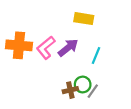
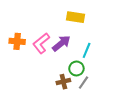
orange cross: (19, 45) -> (17, 41), size x0.7
green circle: (83, 84) -> (76, 68), moved

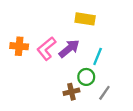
gray line: (84, 83) -> (104, 93), moved

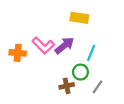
orange cross: (19, 46) -> (18, 53), moved
pink L-shape: (46, 49) -> (43, 45), turned -95

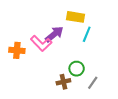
purple arrow: (64, 45) -> (54, 34), moved
cyan line: (91, 53) -> (87, 34), moved

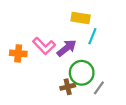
purple arrow: (54, 34) -> (67, 48), moved
green circle: (77, 69) -> (82, 73), size x1.5

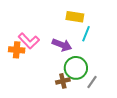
pink L-shape: (44, 46) -> (29, 41), moved
purple arrow: (67, 48) -> (62, 45), turned 60

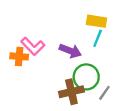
yellow rectangle: (75, 17) -> (96, 21), moved
brown cross: (63, 81) -> (71, 92), size x1.5

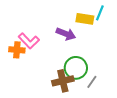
cyan line: (98, 38) -> (100, 13), moved
purple arrow: (70, 51) -> (66, 34), moved

